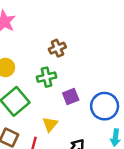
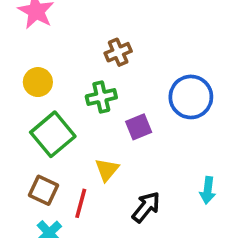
blue circle: (105, 106) -> (191, 97), moved

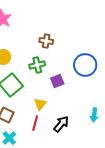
brown cross: (118, 52) -> (46, 41), turned 32
red line: (81, 203) -> (35, 123), moved

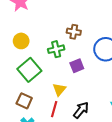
brown cross: (46, 41) -> (74, 32), moved

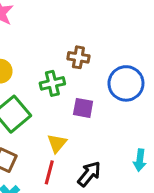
purple square: (77, 66) -> (83, 108), turned 32

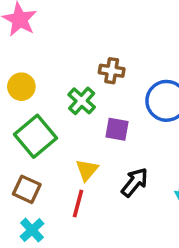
green cross: (52, 83) -> (82, 101), turned -35
black arrow: (89, 174) -> (135, 182), moved

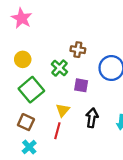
black arrow: (135, 182) -> (92, 118), turned -30

